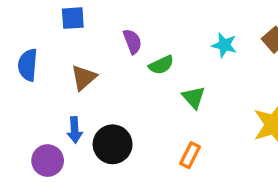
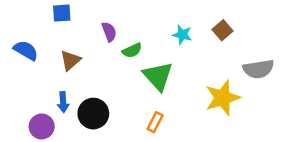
blue semicircle: (28, 65) -> (26, 50), turned 115
green triangle: (194, 97) -> (158, 76), size x1.6

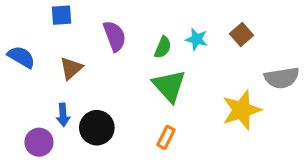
purple semicircle: (109, 32) -> (115, 36), size x1.4
green semicircle: (132, 50) -> (163, 47), moved, turned -42

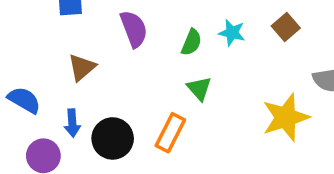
blue semicircle: (21, 57) -> (24, 100), moved
green triangle: (169, 86) -> (199, 88), size x0.6
orange rectangle: (166, 137) -> (170, 133), moved, size x1.4

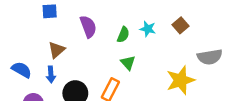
blue arrow: (72, 123) -> (51, 74), moved

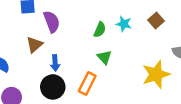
purple semicircle: (88, 27) -> (52, 22), moved
blue arrow: (51, 74) -> (55, 63), moved

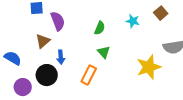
brown square: (156, 20) -> (161, 13), moved
cyan star: (124, 24) -> (133, 21), moved
black circle: (53, 87) -> (47, 75), moved

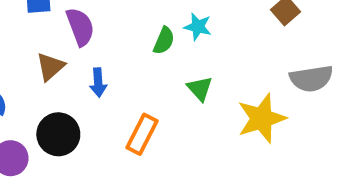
cyan star: (133, 21) -> (198, 27), moved
green triangle: (104, 52) -> (200, 88), moved
blue arrow: (61, 57) -> (98, 82), moved

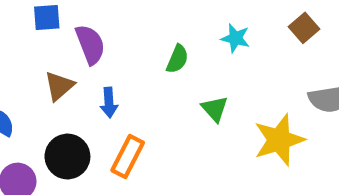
cyan star: (198, 27) -> (236, 38), moved
orange rectangle: (142, 134) -> (128, 156), moved

